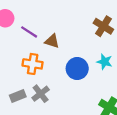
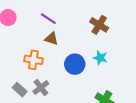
purple line: (29, 32) -> (48, 19), moved
gray rectangle: (18, 96) -> (20, 90), turned 64

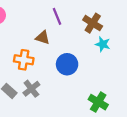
purple line: (48, 19) -> (57, 16), moved, turned 35
cyan star: (100, 58) -> (103, 44), moved

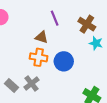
orange cross: (24, 60) -> (39, 57), moved

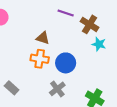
purple line: (55, 18) -> (66, 13), moved, turned -49
gray cross: (32, 83) -> (57, 89), moved

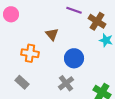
brown triangle: (43, 38) -> (52, 34), turned 32
orange cross: (40, 59) -> (30, 53), moved

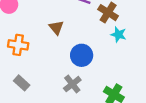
orange cross: (30, 53) -> (18, 45), moved

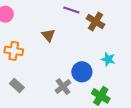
cyan star: (118, 35) -> (108, 59), moved
blue circle: (82, 55) -> (82, 72), moved

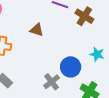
brown triangle: (48, 35) -> (37, 30), turned -32

